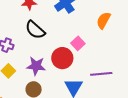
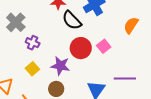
black semicircle: (35, 30) -> (72, 20), moved
red circle: (62, 58) -> (81, 48), moved

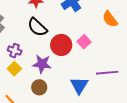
black semicircle: (72, 20) -> (37, 27), moved
orange semicircle: (131, 25) -> (110, 19), turned -66
purple cross: (33, 43) -> (15, 51), moved

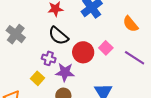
purple cross: (15, 51) -> (49, 58), moved
purple line: (107, 73) -> (135, 58), moved, turned 40

